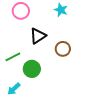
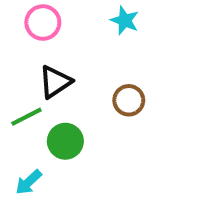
black triangle: (38, 36) -> (55, 82), moved

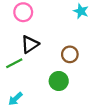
cyan star: (125, 20) -> (81, 11), moved
green circle: (65, 141) -> (59, 81), moved

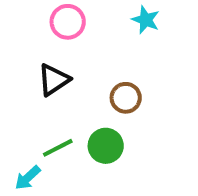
pink circle: (23, 12) -> (68, 22), moved
green line: (14, 63) -> (58, 148), moved

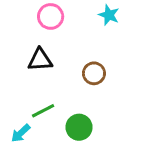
black triangle: (54, 80) -> (40, 60), turned 30
green circle: (106, 146) -> (79, 127), moved

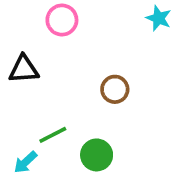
cyan star: (109, 15) -> (159, 18), moved
black triangle: (40, 60) -> (24, 69), moved

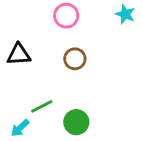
pink circle: (62, 20) -> (66, 16), moved
brown circle: (115, 89) -> (75, 59), moved

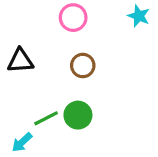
green circle: (76, 122) -> (78, 115), moved

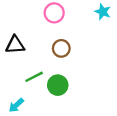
green line: (46, 118) -> (34, 77), moved

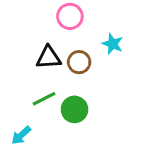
cyan star: (103, 12) -> (113, 44), moved
black triangle: (15, 45) -> (49, 58), moved

